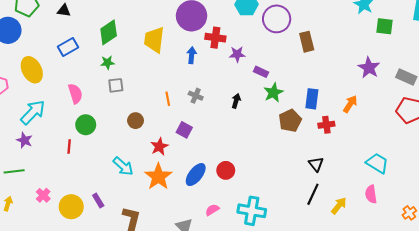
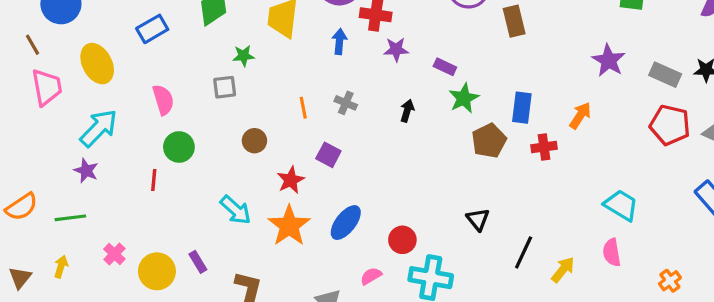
purple star: (237, 54) -> (396, 49), moved
green star: (107, 62) -> (243, 56), moved
black triangle: (316, 164) -> (478, 219), moved
red circle: (226, 170) -> (402, 240), moved

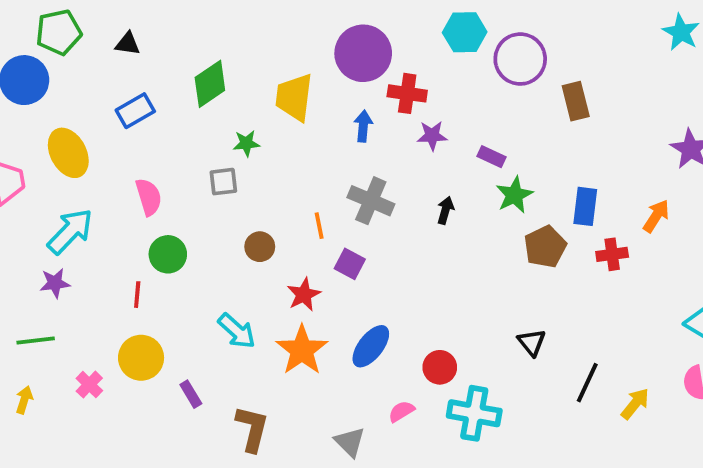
gray cross: (346, 103) -> (371, 201), size x1.6
orange line: (303, 108) -> (319, 226), moved
purple star: (86, 171) -> (55, 283), turned -30
yellow circle: (157, 271) -> (141, 358), moved

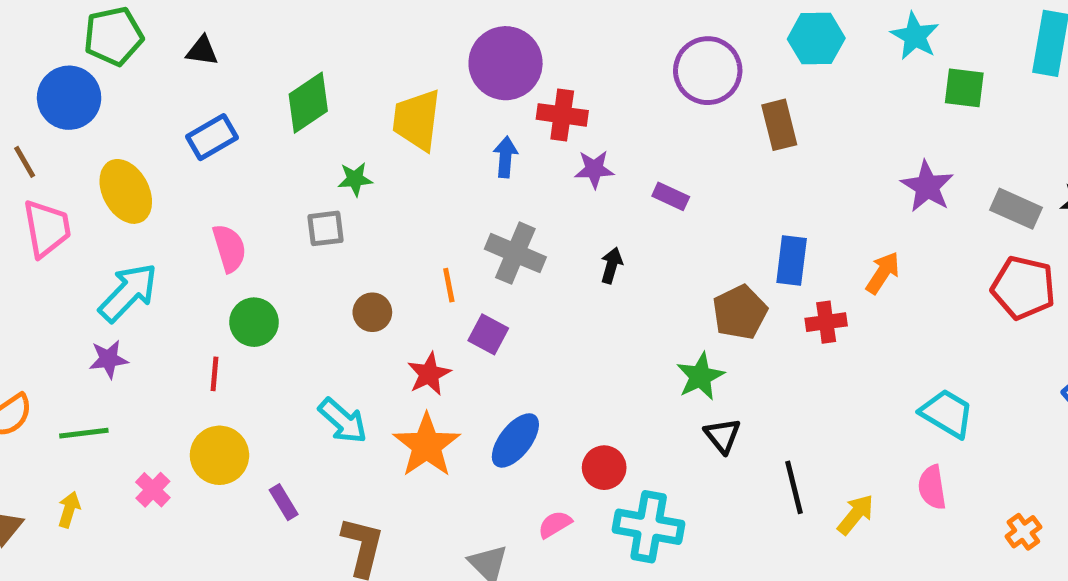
cyan hexagon: (465, 32) -> (816, 39), moved
green star: (514, 195) -> (700, 376), moved
black line: (587, 383) -> (794, 487), turned -39

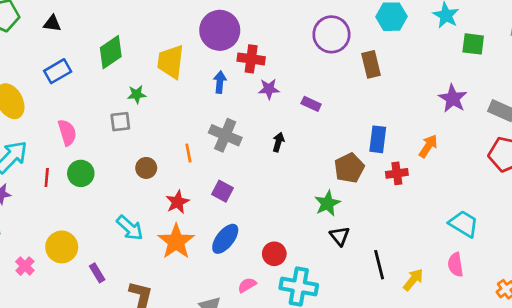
purple square: (488, 334) -> (222, 191), moved
red line: (215, 374) -> (47, 177), moved

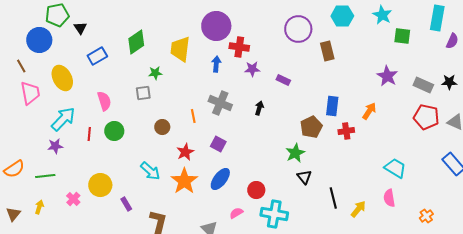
black triangle: (52, 24) -> (80, 28), moved, turned 48

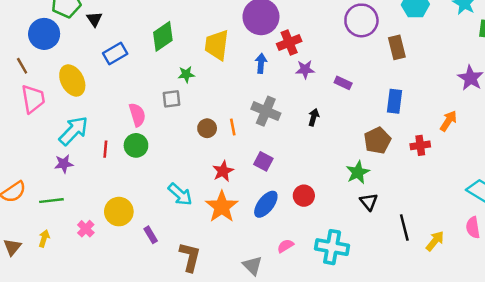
red cross: (239, 47) -> (289, 42), turned -30
pink semicircle: (104, 101) -> (137, 115), moved
blue rectangle: (332, 106) -> (395, 101), moved
brown circle: (162, 127) -> (207, 128), moved
red circle: (256, 190) -> (304, 196), moved

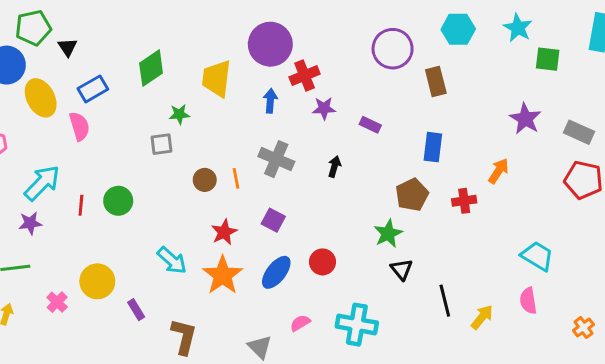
yellow ellipse: (72, 80) -> (41, 98), moved
pink semicircle: (137, 115) -> (79, 126), moved

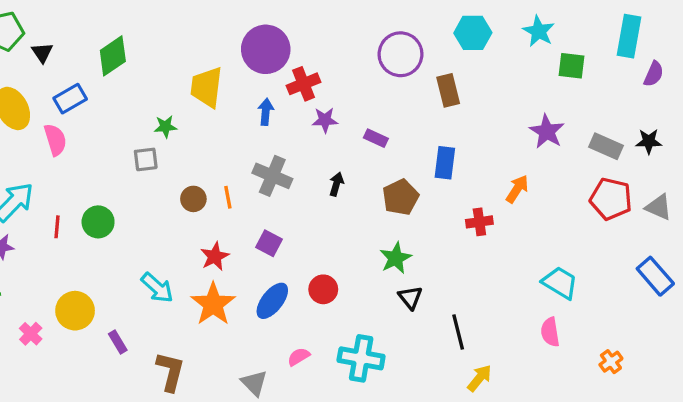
green diamond: (151, 68) -> (113, 56), moved
brown pentagon: (412, 195) -> (401, 197), moved
yellow arrow: (482, 317) -> (479, 378), moved

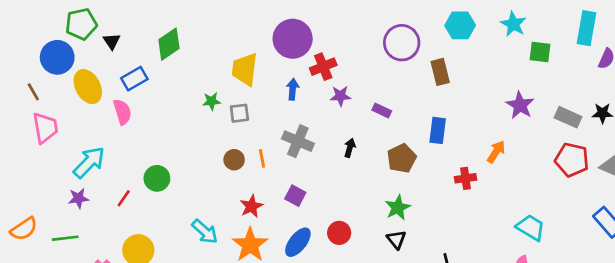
gray square: (146, 159) -> (239, 113), moved
red line: (57, 227) -> (124, 198), moved, turned 30
black triangle: (410, 298) -> (396, 240), moved

